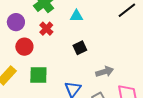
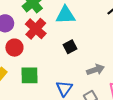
cyan triangle: (76, 16) -> (65, 15), size x1.5
red cross: (46, 29) -> (36, 29), size x1.5

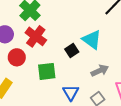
cyan triangle: (65, 15) -> (92, 40), moved, turned 45
green square: (29, 75) -> (47, 71), moved

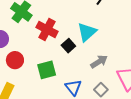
red cross: (36, 36) -> (47, 29), moved
cyan triangle: (92, 40) -> (87, 32), turned 50

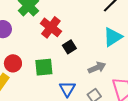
cyan triangle: (87, 32) -> (113, 37), moved
red circle: (15, 60) -> (13, 63), moved

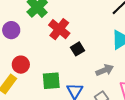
green square: (44, 67) -> (51, 81), moved

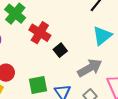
gray arrow: (105, 70) -> (90, 68), size x1.4

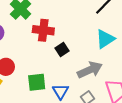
red cross: (40, 33) -> (43, 30), turned -30

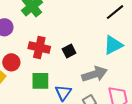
red cross: (43, 30) -> (39, 48), moved

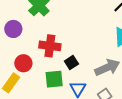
black square: (69, 51) -> (71, 63), moved

